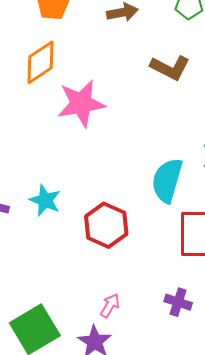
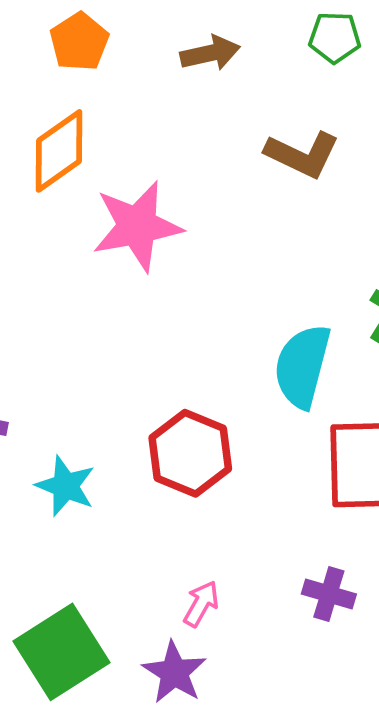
cyan star: (45, 200) -> (66, 486), moved

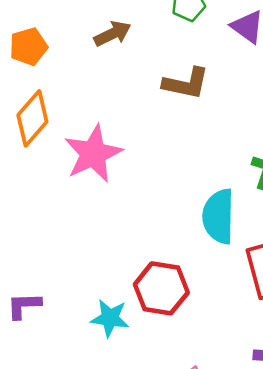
orange pentagon: (79, 42) -> (28, 47), turned 30
cyan star: (66, 486) -> (110, 318), moved

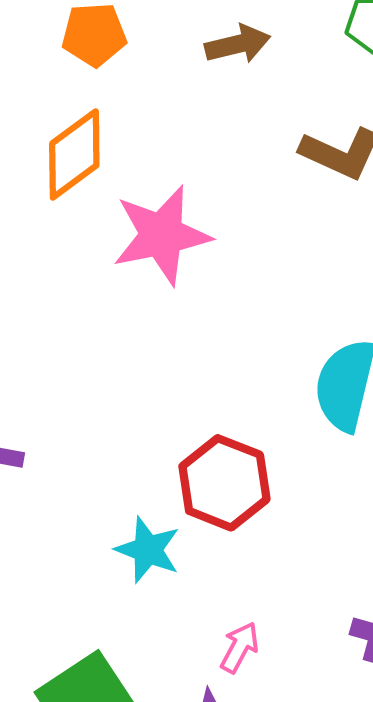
cyan star: (110, 318) -> (148, 550), moved

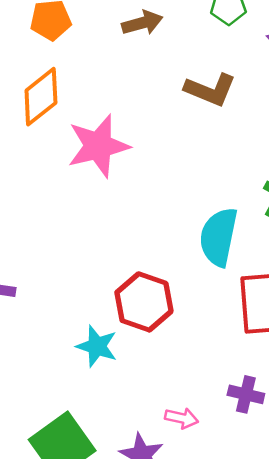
pink arrow: (240, 647) -> (182, 418), moved, turned 76

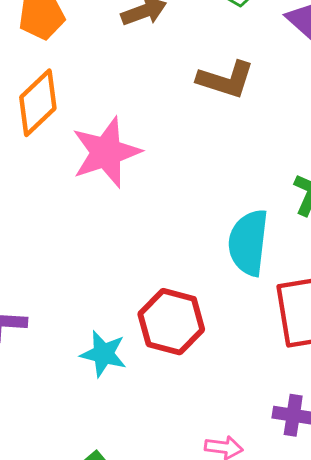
cyan star: (97, 346) -> (103, 354), moved

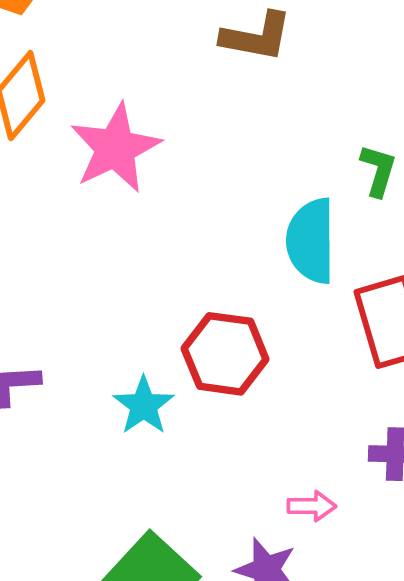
cyan star: (103, 354) -> (144, 406), turned 30

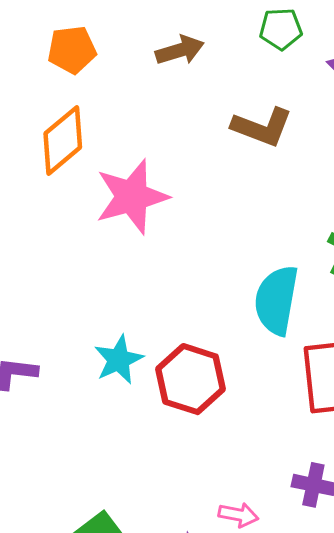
cyan star: (144, 406) -> (119, 360), moved

